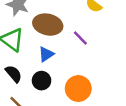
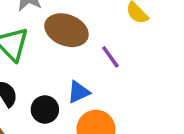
blue triangle: (46, 54) -> (79, 92), moved

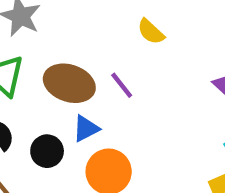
brown ellipse: (66, 30) -> (69, 83), moved

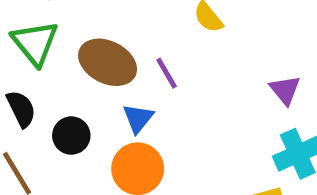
blue triangle: (86, 129) -> (138, 118), moved, turned -32

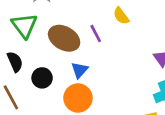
purple line: (167, 73) -> (96, 34), moved

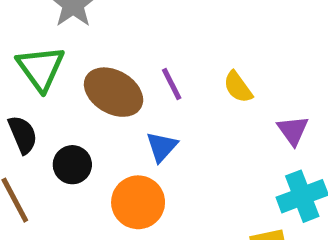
yellow semicircle: (121, 16) -> (238, 87), moved
blue triangle: (79, 70) -> (162, 147), moved

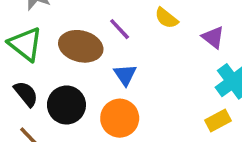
black circle: (72, 165) -> (66, 105), size x1.4

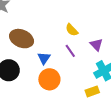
purple line: (120, 29) -> (70, 51), moved
orange circle: (120, 118) -> (49, 79), moved

